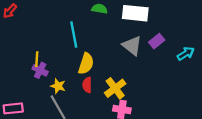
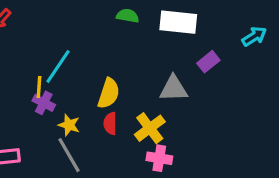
cyan line: (74, 35) -> (58, 66), moved, turned 45
gray triangle: (132, 46) -> (174, 89), moved, turned -40
cyan arrow: (186, 54) -> (254, 36), moved

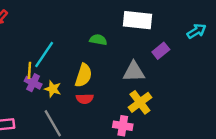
green semicircle: (128, 16) -> (98, 40), moved
red semicircle: (110, 123) -> (85, 99), turned -91
yellow star: (69, 125) -> (53, 89), moved
yellow cross: (150, 128) -> (140, 102), moved

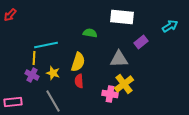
cyan line: (44, 54) -> (46, 45), turned 45
purple cross: (33, 83) -> (32, 75), moved
red semicircle: (85, 99) -> (79, 81), turned 88
pink cross: (123, 126) -> (110, 94), moved

